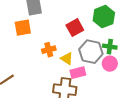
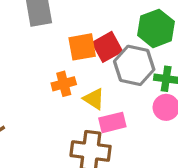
orange square: (23, 28) -> (82, 47), moved
gray hexagon: (91, 52) -> (134, 65), moved

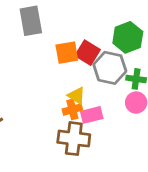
red square: (107, 47) -> (88, 53), turned -30
orange cross: (64, 84) -> (72, 109), moved

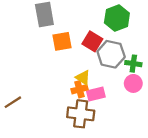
green hexagon: (128, 37) -> (117, 18), moved
orange square: (67, 53) -> (62, 41), moved

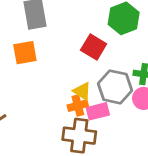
orange square: (62, 41) -> (25, 53), moved
gray hexagon: (111, 54) -> (115, 87), moved

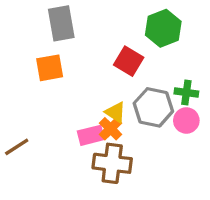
orange cross: (78, 106) -> (111, 129), turned -30
pink rectangle: (98, 111) -> (91, 135), moved

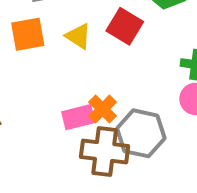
gray hexagon: (153, 107) -> (141, 133), moved
yellow triangle: (116, 112) -> (78, 36), moved

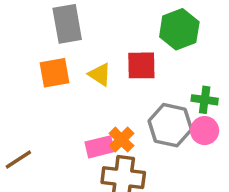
red square: (125, 26) -> (141, 65), turned -32
gray hexagon: (141, 133) -> (170, 125), moved

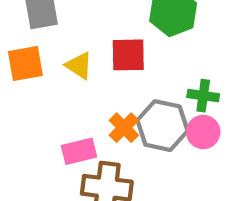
orange cross: (121, 140) -> (124, 128), moved

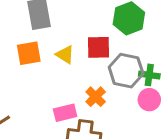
gray hexagon: (163, 126) -> (126, 71), moved

